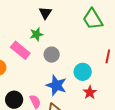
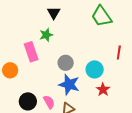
pink rectangle: (20, 50) -> (31, 52), turned 36
gray circle: (52, 55) -> (66, 63), moved

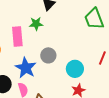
blue star: (69, 85) -> (26, 68), moved

